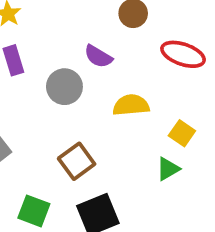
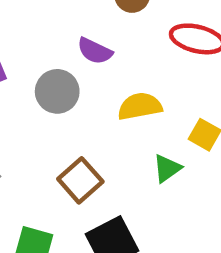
green triangle: (168, 169) -> (167, 168), moved

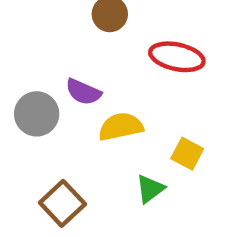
purple semicircle: (95, 51) -> (83, 92), moved

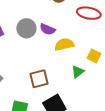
gray circle: (37, 114) -> (26, 28), moved
brown square: (62, 203) -> (39, 79), turned 30

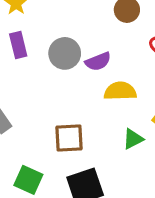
purple semicircle: (48, 29) -> (98, 62), turned -56

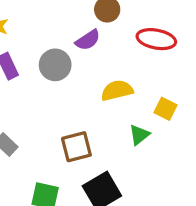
purple semicircle: (98, 62) -> (88, 40), moved

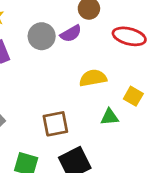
gray circle: (55, 65) -> (42, 36), moved
green triangle: (139, 135) -> (110, 117), turned 30

